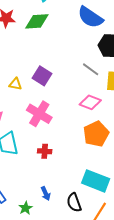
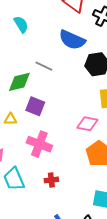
green diamond: (37, 21) -> (19, 82), moved
gray line: (91, 69) -> (44, 66), moved

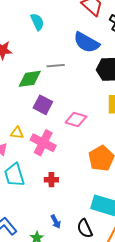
gray line: (44, 66) -> (56, 66), turned -36
yellow triangle: (10, 119) -> (17, 133), moved
pink diamond: (87, 124) -> (76, 120), moved

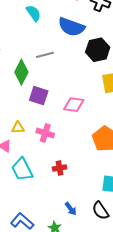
cyan semicircle: (37, 22) -> (33, 13), moved
green diamond: (30, 79) -> (21, 72), turned -45
pink cross: (43, 143) -> (45, 133), size x0.7

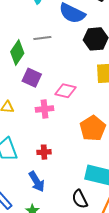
pink cross: (45, 133) -> (45, 109), moved, turned -30
blue arrow: (71, 209) -> (37, 182), moved, size x1.5

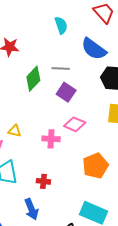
purple square: (32, 78) -> (66, 92), moved

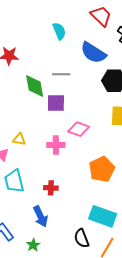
green diamond: (33, 79) -> (35, 86), turned -50
purple square: (66, 92) -> (56, 103), moved, turned -30

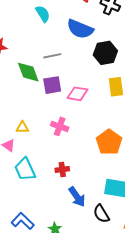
pink diamond: (79, 129) -> (78, 94), moved
pink cross: (56, 145) -> (60, 126), turned 30
blue arrow: (41, 216) -> (77, 197), moved

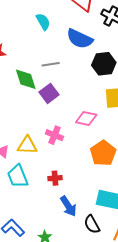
purple square: (52, 85) -> (49, 93), turned -30
pink diamond: (78, 94) -> (86, 118), moved
yellow triangle: (22, 127) -> (27, 145), moved, size x1.5

